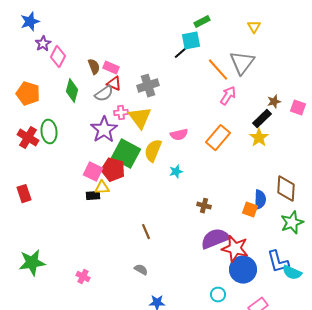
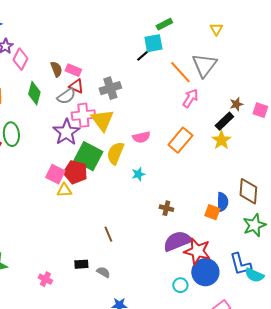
pink cross: (121, 113) -> (83, 115), size x1.6
black rectangle: (93, 196) -> (81, 264), moved
cyan circle: (218, 295) -> (180, 285), moved

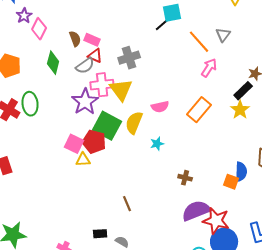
gray triangle: (204, 65) -> (223, 35), size x0.6

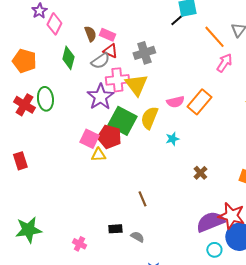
orange rectangle: (199, 110) -> (199, 102), moved
brown cross: (185, 178) -> (200, 173), turned 32
purple semicircle: (196, 211) -> (210, 222), moved

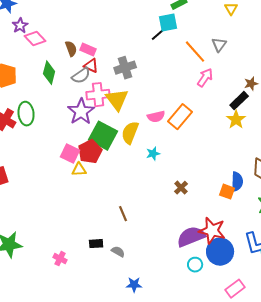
pink diamond: (54, 24) -> (35, 39), turned -70
red pentagon: (109, 137) -> (90, 152), turned 30

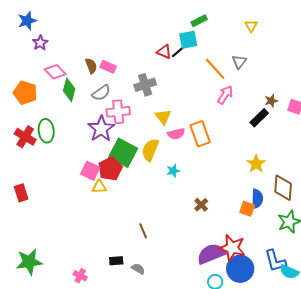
pink diamond: (35, 39) -> (55, 72), moved
red triangle: (91, 66) -> (164, 52), moved
yellow triangle: (117, 100) -> (163, 117), moved, size x0.7
orange rectangle: (180, 117) -> (200, 134), turned -60
yellow star: (236, 120) -> (256, 164), moved

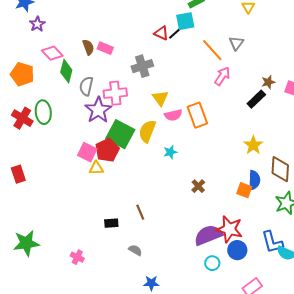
gray semicircle: (101, 93) -> (86, 86), moved, turned 138
black rectangle: (116, 261) -> (111, 223), moved
blue circle: (240, 269) -> (237, 250), size x0.7

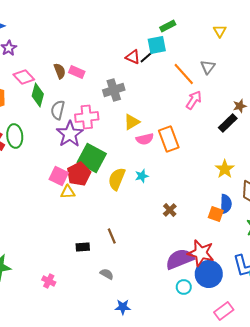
yellow triangle: (160, 98) -> (132, 122), turned 36
yellow semicircle: (147, 131) -> (117, 179), moved
blue circle: (237, 250) -> (209, 274), size x1.4

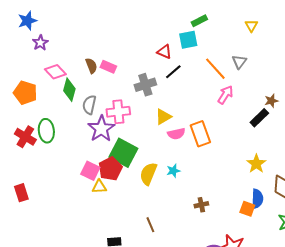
black line: (148, 56) -> (173, 72), moved
brown cross: (170, 210) -> (201, 205), turned 32
brown line: (112, 236) -> (150, 225), moved

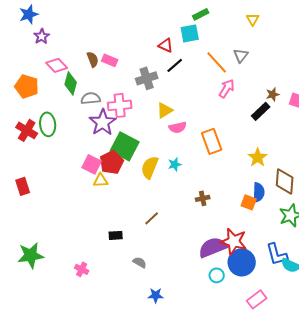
gray semicircle: (89, 105) -> (91, 98), turned 72
orange rectangle: (200, 134) -> (212, 141), moved
brown line: (150, 225) -> (152, 218), turned 70

